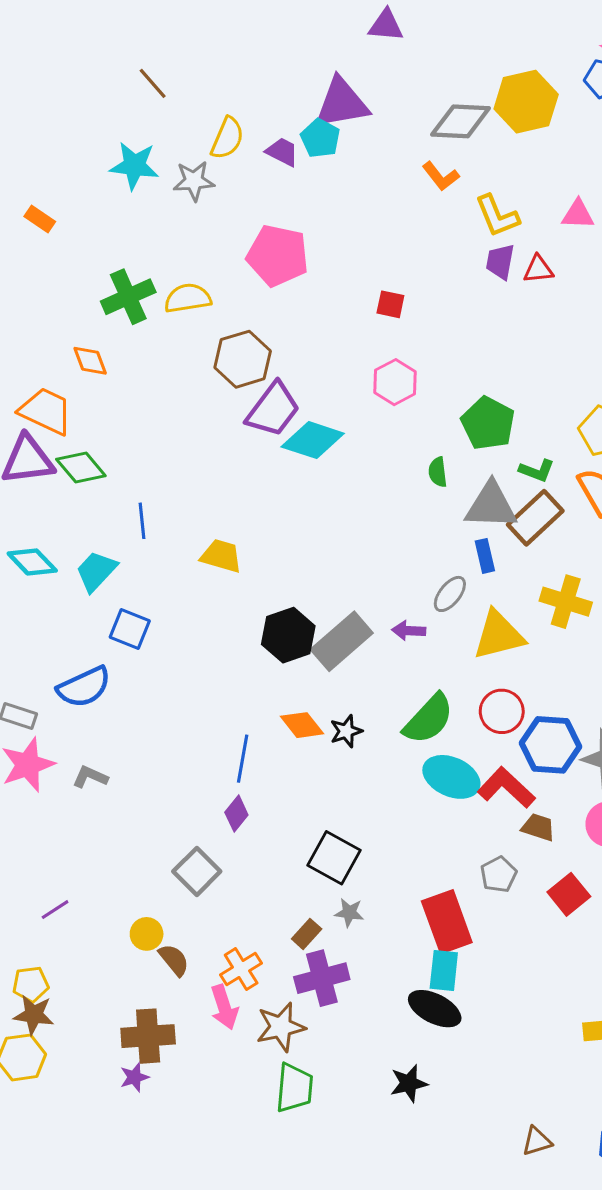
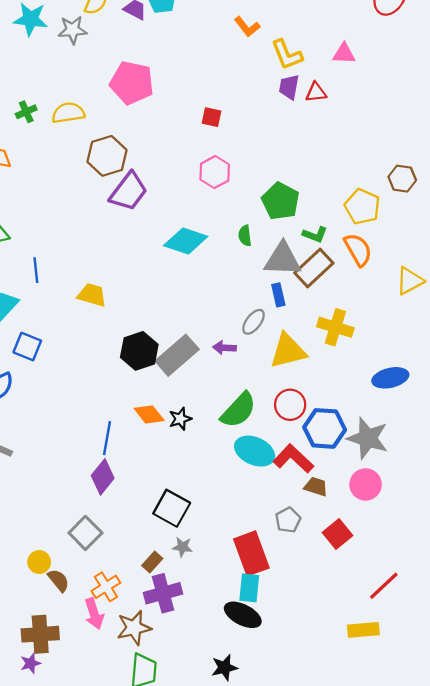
green cross: (128, 297) -> (26, 112), size x0.6
cyan diamond: (313, 440) -> (186, 241), moved
purple diamond: (236, 814) -> (103, 477), size x1.4
gray square: (197, 871) -> (85, 533), moved

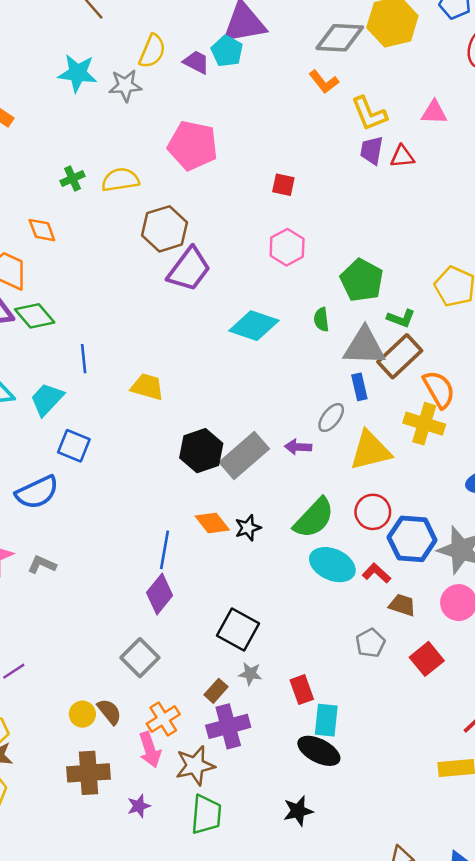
orange semicircle: (358, 250) -> (439, 389), moved
red L-shape: (293, 459) -> (376, 573), size x0.6
red rectangle: (251, 553) -> (302, 690), moved, size x0.6
yellow circle: (39, 562) -> (82, 714), moved
purple star: (31, 663) -> (139, 806), moved

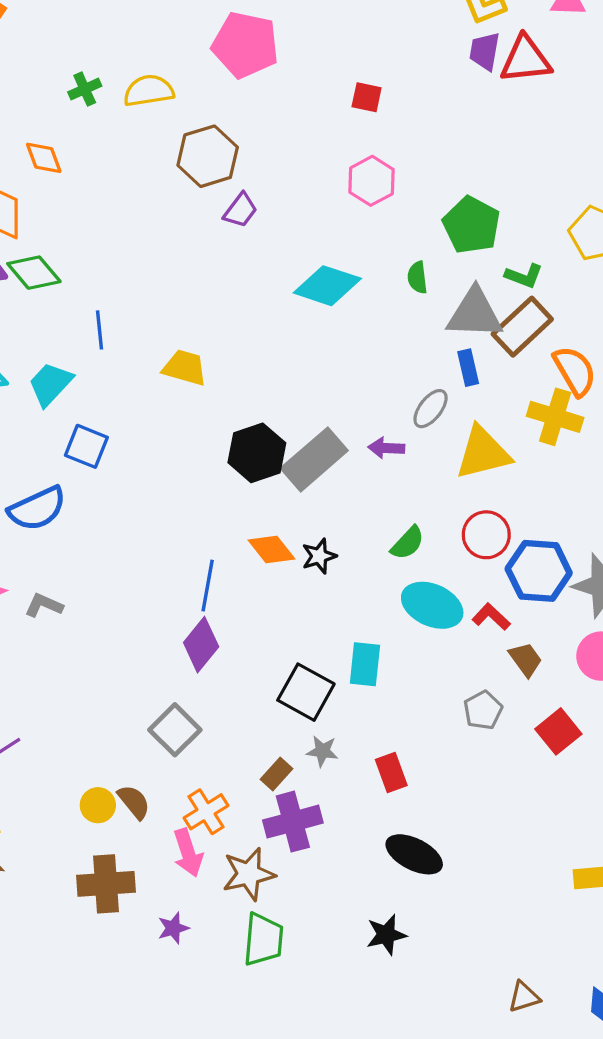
red triangle: (402, 157) -> (526, 60), size x1.6
purple trapezoid: (189, 269) -> (240, 210), size x0.6
green semicircle: (314, 518) -> (408, 543), size x0.6
brown trapezoid: (402, 605) -> (526, 659), turned 36
cyan rectangle: (326, 720) -> (365, 664), moved

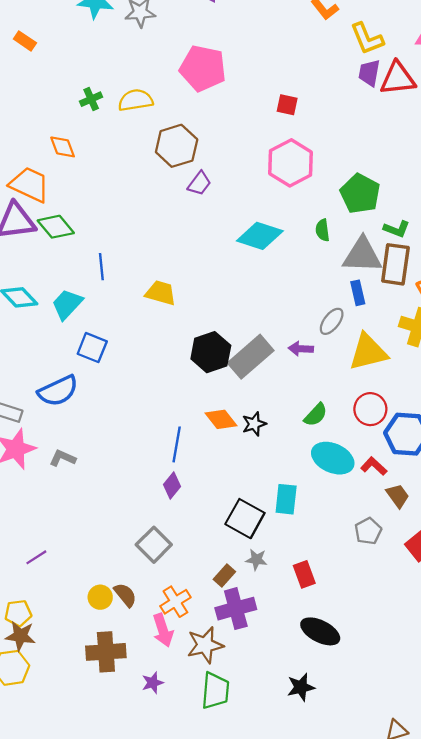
pink hexagon: (372, 181) -> (291, 163), size x1.4
brown rectangle: (522, 327) -> (395, 264), turned -39
purple diamond: (201, 645) -> (172, 485), size x0.7

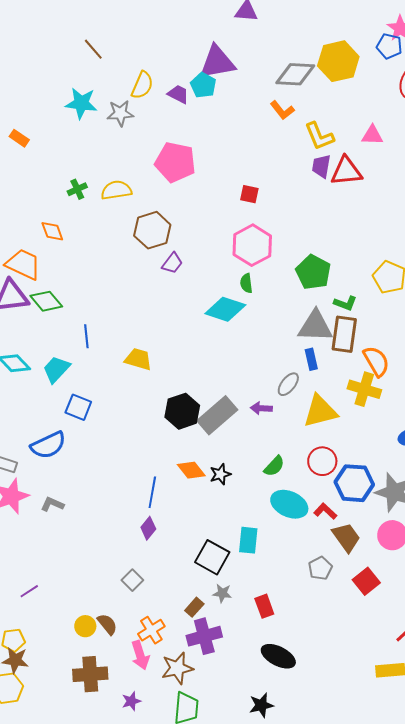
green semicircle: (322, 230) -> (246, 283), moved
brown trapezoid: (398, 496) -> (346, 537), size x1.4
gray square: (154, 545) -> (132, 580), size x0.7

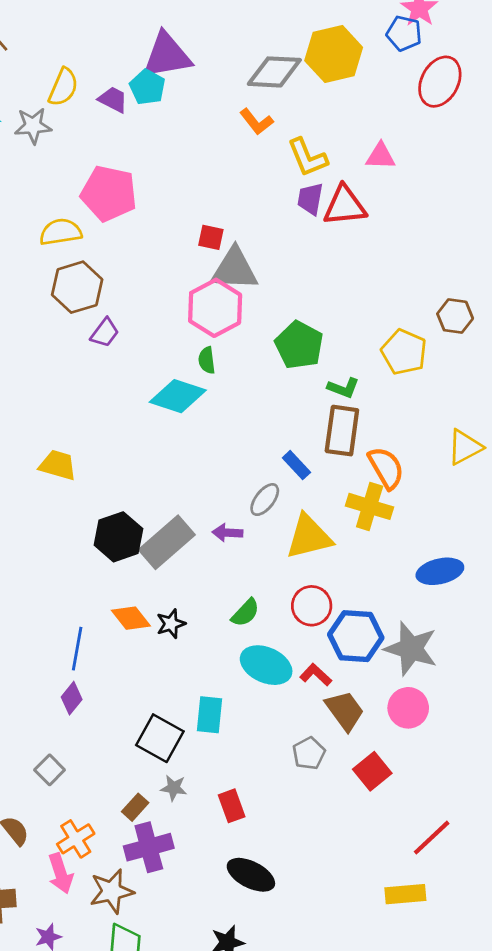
yellow semicircle: (116, 190) -> (61, 232), moved
gray triangle: (315, 326) -> (234, 269), moved
blue rectangle: (311, 359) -> (296, 465), turned -30

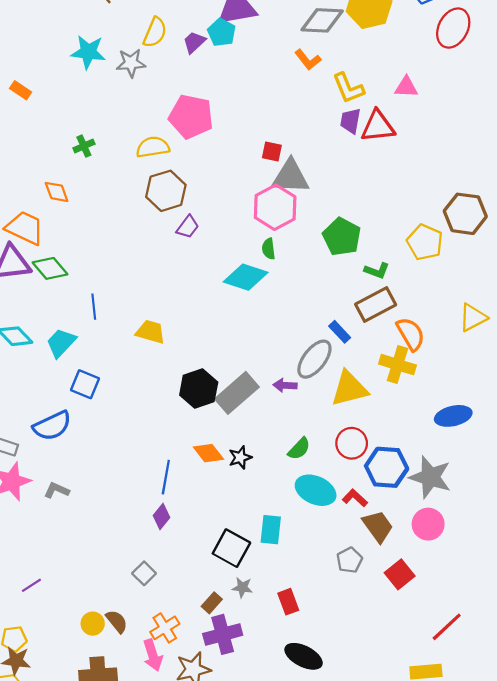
purple trapezoid: (113, 100) -> (194, 42), turned -70
brown hexagon: (455, 316) -> (465, 214), size x1.5
brown rectangle: (342, 431) -> (376, 304), turned 54
gray ellipse: (265, 500) -> (314, 359), size x1.5

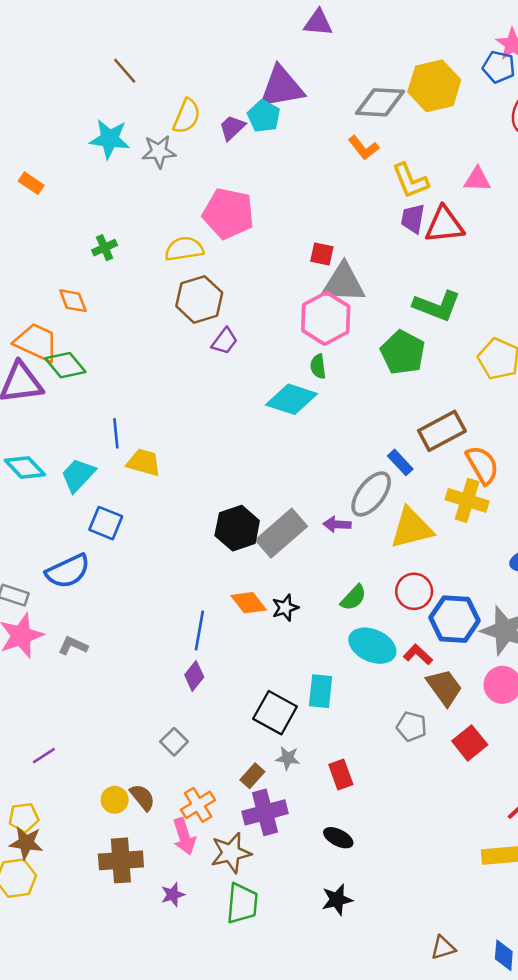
green diamond: (50, 268) -> (65, 365), moved
green L-shape: (377, 271) -> (437, 306), moved, size x1.6
yellow trapezoid: (151, 332) -> (144, 462), moved
gray pentagon: (349, 560) -> (412, 727), turned -30
black ellipse: (304, 656) -> (338, 838), moved, size x0.7

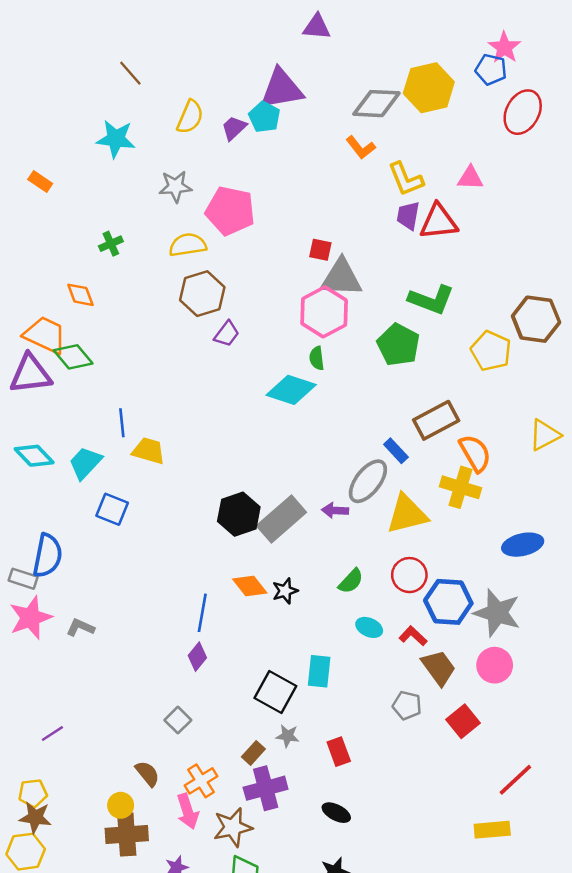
gray star: (159, 152) -> (175, 186), moved
blue semicircle: (68, 571) -> (48, 556), moved, turned -54
cyan ellipse: (372, 646) -> (369, 627), size x0.6
yellow circle: (115, 800) -> (121, 805), moved

